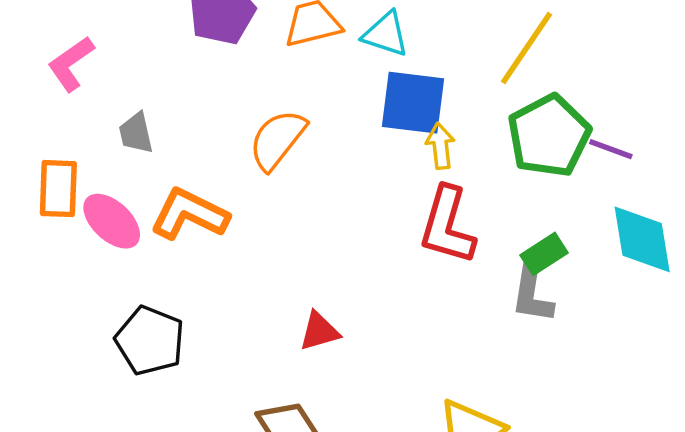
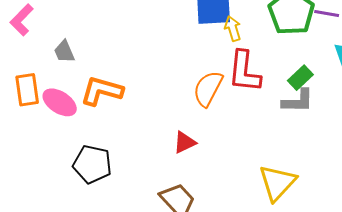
orange semicircle: (277, 140) -> (208, 89), moved
gray L-shape: (532, 294) -> (298, 101), turned -88

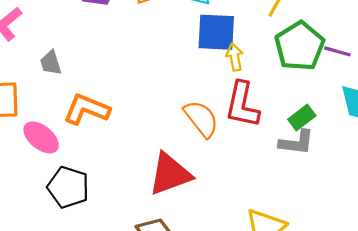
orange semicircle: (208, 89) -> (201, 119), turned 108
pink ellipse: (60, 102) -> (41, 137), moved
red triangle: (185, 142) -> (170, 174), size x1.8

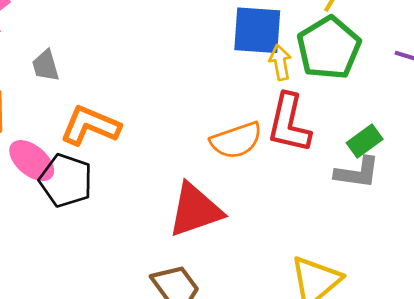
green pentagon: (300, 46) -> (329, 48), moved
orange semicircle: (201, 119) -> (236, 140), turned 108
black pentagon: (68, 187) -> (66, 180), moved

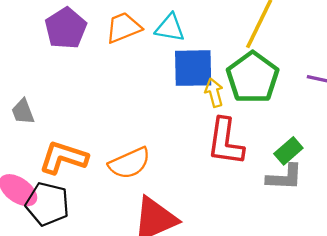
orange semicircle: (236, 140) -> (130, 163), moved

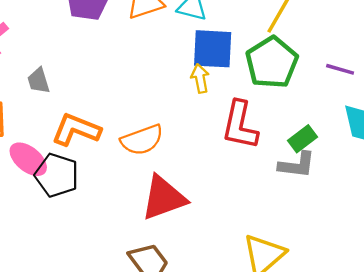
yellow arrow: (214, 93) -> (200, 78), moved

